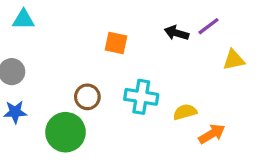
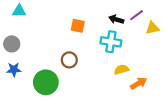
yellow triangle: (234, 60) -> (152, 28), moved
brown circle: (87, 97) -> (69, 60), moved
cyan cross: (141, 97) -> (111, 42), moved

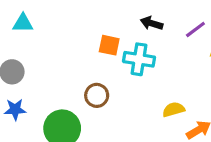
black arrow: (116, 19) -> (152, 23), moved
cyan cross: (111, 42) -> (139, 59), moved

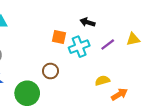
purple line: (195, 30) -> (108, 44), moved
cyan cross: (139, 59) -> (79, 47), turned -30

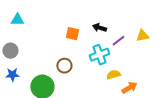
black arrow: (88, 22) -> (99, 28), moved
cyan cross: (79, 47) -> (99, 55), moved

